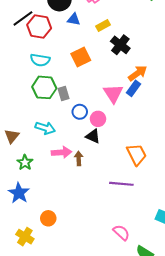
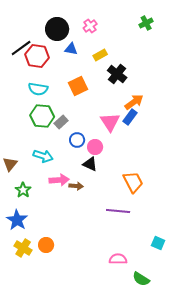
gray rectangle: (63, 93) -> (61, 122), turned 64
brown arrow: (79, 158) -> (76, 186), turned 96
pink semicircle: (121, 233) -> (118, 259), turned -42
yellow cross: (25, 237) -> (23, 248), moved

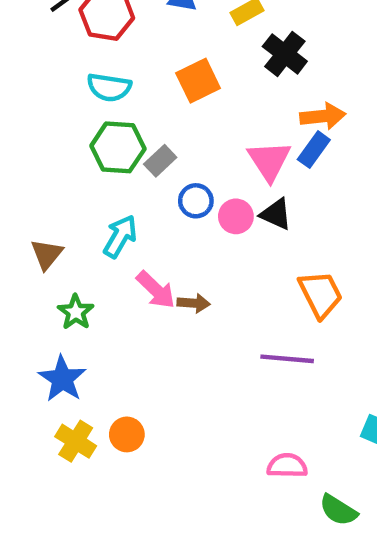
orange arrow: (134, 102) -> (323, 116), turned 30
cyan arrow: (43, 156) -> (120, 236), turned -78
black triangle: (90, 164) -> (276, 214), moved
pink arrow: (59, 180) -> (156, 290), turned 48

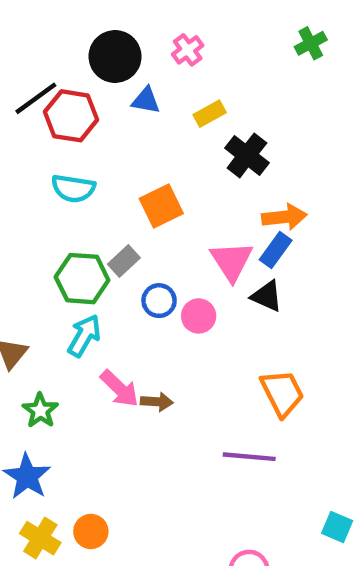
orange square: (198, 81) -> (161, 206), moved
green hexagon: (118, 147) -> (82, 279), moved
black triangle: (276, 214) -> (267, 296), moved

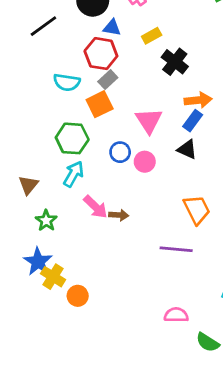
red hexagon: (71, 116) -> (101, 54), moved
orange square: (161, 206) -> (100, 104), moved
gray rectangle: (124, 261) -> (108, 80), moved
pink triangle: (232, 261) -> (149, 121), moved
yellow cross: (40, 538) -> (53, 277), moved

